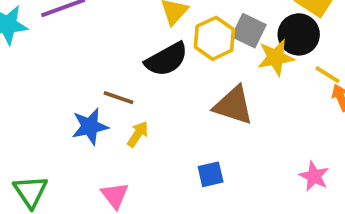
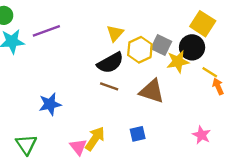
brown line: (119, 98) -> (109, 86), moved
blue star: (90, 126) -> (50, 104), moved
yellow arrow: (138, 134) -> (95, 139), moved, size x1.5

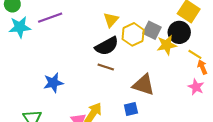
brown triangle: (152, 91) -> (144, 85), moved
pink star: (201, 135) -> (196, 87), moved

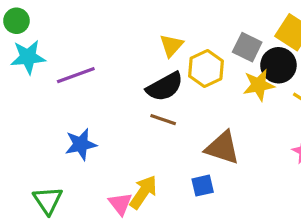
purple line: (50, 18) -> (76, 75), moved
gray square: (152, 30) -> (247, 47), moved

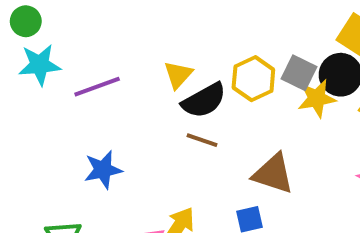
yellow triangle: (171, 45) -> (178, 75), moved
gray square: (247, 47) -> (299, 73), moved

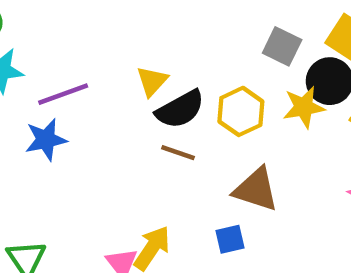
gray square: (299, 73) -> (282, 46), moved
yellow hexagon: (253, 79) -> (241, 111), moved
blue star: (103, 170) -> (46, 140), moved

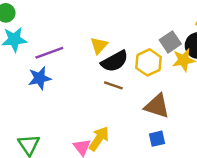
gray square: (282, 46) -> (170, 42), moved, turned 30
blue square: (230, 239) -> (157, 139), moved

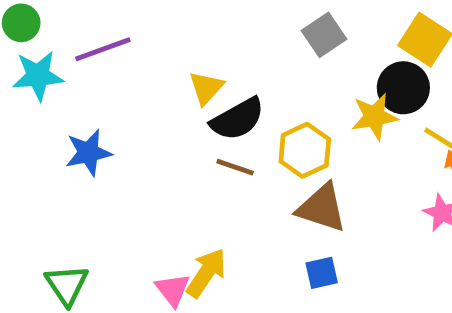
gray square: (170, 42) -> (324, 35), moved
purple line: (49, 53) -> (103, 49), moved
yellow hexagon: (148, 62) -> (305, 150), moved

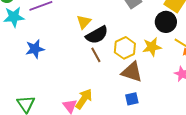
yellow star: (375, 117) -> (152, 47), moved
brown line: (235, 167) -> (96, 55), turned 42

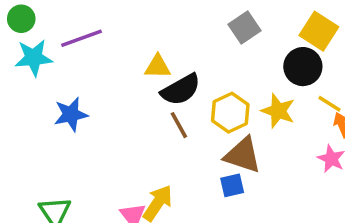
yellow triangle: (84, 22) -> (158, 67), turned 49
yellow star: (152, 47) -> (278, 111), turned 30
blue square: (132, 99) -> (232, 185), moved

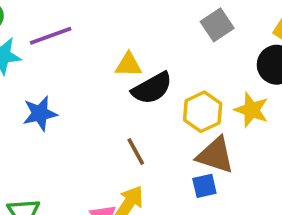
brown line: (179, 125) -> (136, 151), moved

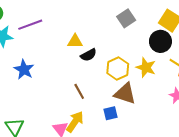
black semicircle: (152, 88) -> (89, 55), size x0.7
blue star: (40, 114) -> (24, 70), turned -30
blue square: (204, 186) -> (110, 113), moved

